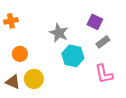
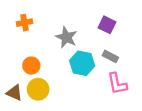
orange cross: (11, 21) -> (25, 23), moved
gray rectangle: (103, 42) -> (110, 56), moved, turned 64
orange circle: (20, 54) -> (31, 66), moved

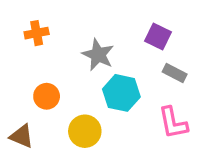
gray rectangle: (110, 56) -> (175, 73), moved
yellow circle: (38, 89) -> (85, 131), moved

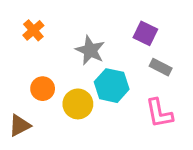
orange cross: (37, 33) -> (33, 30), turned -30
yellow circle: (85, 131) -> (78, 104), moved
brown triangle: (22, 136) -> (20, 125), turned -50

